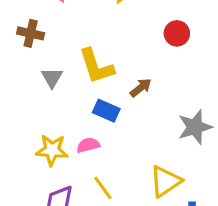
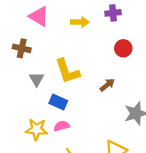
brown arrow: (141, 88) -> (107, 85), moved
blue rectangle: (106, 111) -> (58, 102), moved

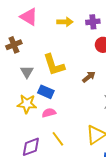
purple cross: (113, 13) -> (93, 22), moved
brown cross: (22, 48) -> (14, 45), turned -35
yellow star: (37, 129) -> (27, 104), moved

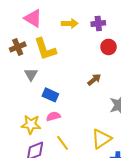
yellow L-shape: (54, 65) -> (45, 49), moved
yellow star: (27, 104) -> (31, 125), moved

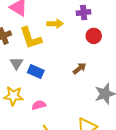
yellow arrow: (70, 23) -> (55, 24), moved
blue rectangle: (50, 95) -> (36, 71), moved
yellow star: (31, 125) -> (13, 96), moved

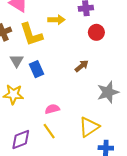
blue rectangle: (36, 71) -> (37, 69), turned 42
pink semicircle: (39, 105) -> (52, 109), moved

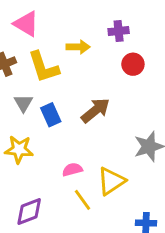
brown arrow: (82, 66) -> (95, 110), moved, size x1.5
yellow triangle: (89, 127) -> (111, 181), moved
yellow line: (49, 131) -> (82, 200), moved

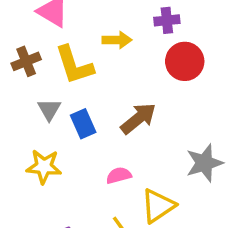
red circle: (133, 64) -> (185, 61), size x1.4
pink semicircle: (72, 170) -> (119, 175), moved

